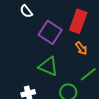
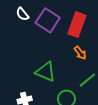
purple square: (50, 32) -> (48, 20), moved

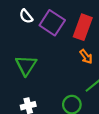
green triangle: (46, 72) -> (26, 65), moved, turned 40

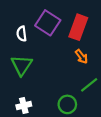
white semicircle: (26, 16) -> (22, 34), moved, turned 32

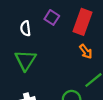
purple square: (48, 23) -> (52, 17), size x0.6

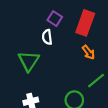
white semicircle: (25, 28) -> (47, 37), moved

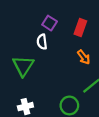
red rectangle: (85, 23) -> (80, 27), size x0.7

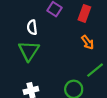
white semicircle: (42, 42) -> (32, 27), moved

